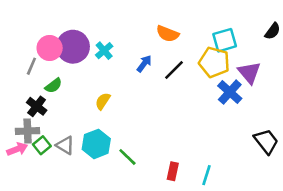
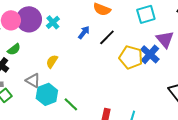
yellow pentagon: (214, 62) -> (131, 57), moved
gray triangle: (65, 145) -> (33, 80), moved

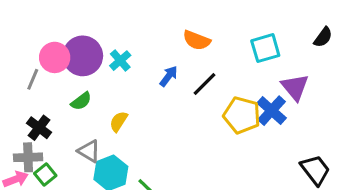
green semicircle: (14, 49) -> (81, 101), moved

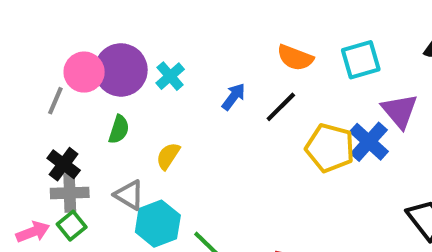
orange semicircle: (197, 40) -> (295, 58), moved
green semicircle: (81, 101) -> (119, 129), turned -35
gray cross: (28, 157) -> (70, 193), moved

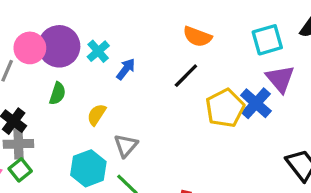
cyan square: (361, 60) -> (267, 40), moved
blue arrow: (234, 97) -> (126, 69), moved
yellow pentagon: (330, 148) -> (225, 108), turned 30
gray triangle: (129, 195) -> (126, 146), moved, turned 40

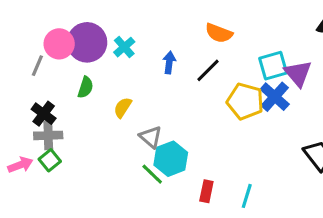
cyan square: (267, 40) -> (273, 66), moved
blue arrow: (126, 69) -> (169, 63), moved, turned -30
yellow pentagon: (225, 108) -> (245, 101), turned -30
gray triangle: (126, 146) -> (151, 137), turned -30
cyan hexagon: (88, 168) -> (171, 159), moved

